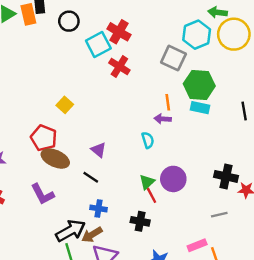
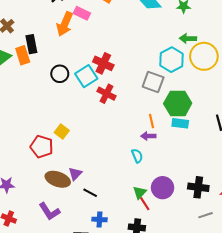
black circle: (69, 21) -> (60, 74), moved
red pentagon: (44, 138) -> (42, 147), moved
purple triangle: (99, 150) -> (75, 174), moved, turned 40
black cross: (226, 176) -> (198, 187), moved

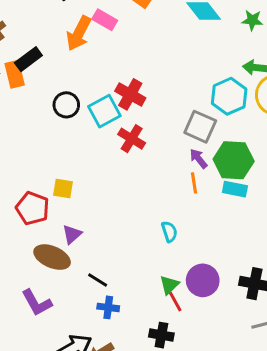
black rectangle: (31, 44) -> (28, 59), turned 60
yellow square: (62, 132) -> (63, 189), turned -32
purple arrow: (148, 136) -> (199, 159), moved, turned 48
purple triangle: (75, 174) -> (72, 234), moved
blue cross: (99, 219) -> (108, 307), moved

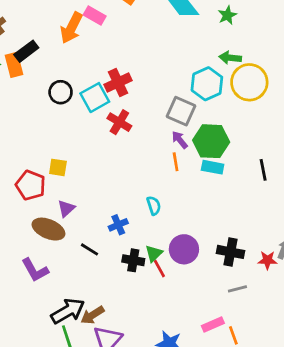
green star: (252, 20) -> (227, 15), turned -30
red cross: (130, 94) -> (118, 83), turned 36
blue cross: (108, 307) -> (118, 225), moved, turned -30
black cross: (161, 335) -> (133, 260), moved

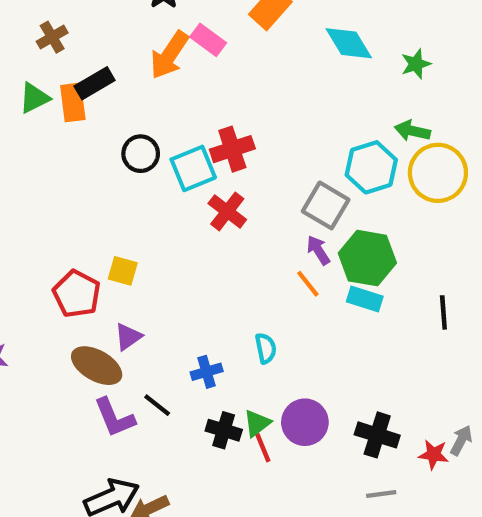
orange line: (176, 162) -> (308, 284), turned -36
purple L-shape: (35, 270) -> (114, 418), moved

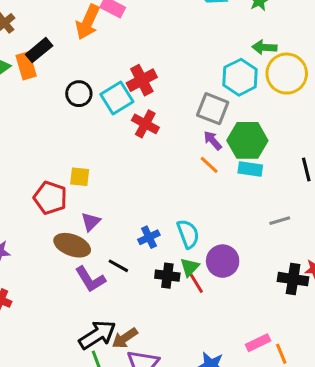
cyan semicircle: (266, 348) -> (188, 234), moved, size x1.4
black cross: (377, 435) -> (293, 279), moved
gray line: (381, 494) -> (280, 221), moved

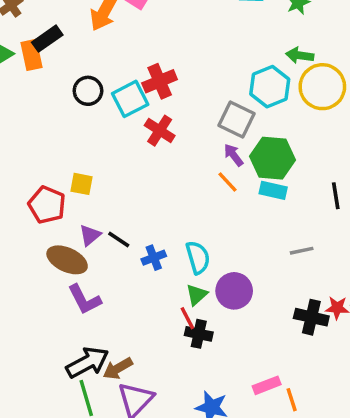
black line: (118, 266) -> (119, 240), moved
black cross: (167, 276) -> (199, 334), moved
red line: (196, 283) -> (187, 318), moved

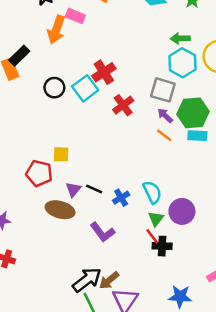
green arrow: (300, 55) -> (180, 38), moved
red cross: (160, 131) -> (123, 105), moved, turned 30
purple L-shape: (84, 299) -> (102, 232), moved

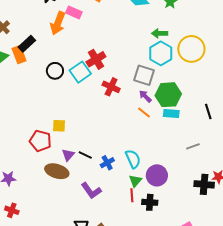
red cross: (123, 105) -> (111, 87), turned -30
red line: (152, 236) -> (132, 195), turned 32
black cross: (162, 246) -> (150, 202), moved

